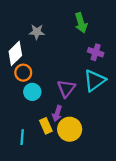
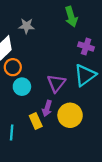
yellow circle: (70, 129) -> (70, 115), moved

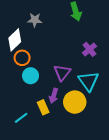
purple cross: (86, 47) -> (89, 49), moved, turned 32
cyan triangle: (85, 75) -> (88, 81), moved, turned -30
cyan line: (12, 132) -> (21, 118), turned 48

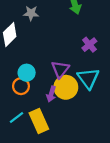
orange circle: (22, 58) -> (21, 86), moved
yellow circle: (75, 102) -> (66, 87), moved
yellow rectangle: (43, 107) -> (39, 121), moved, size x1.5

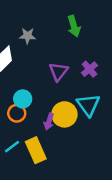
purple triangle: (60, 69) -> (58, 72), moved

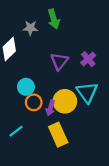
green arrow: (74, 26) -> (54, 19), moved
orange circle: (17, 113) -> (34, 102), moved
yellow rectangle: (36, 150) -> (58, 135), moved

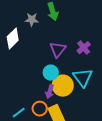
cyan circle: (26, 87) -> (51, 73), moved
orange circle: (34, 102) -> (40, 109), moved

